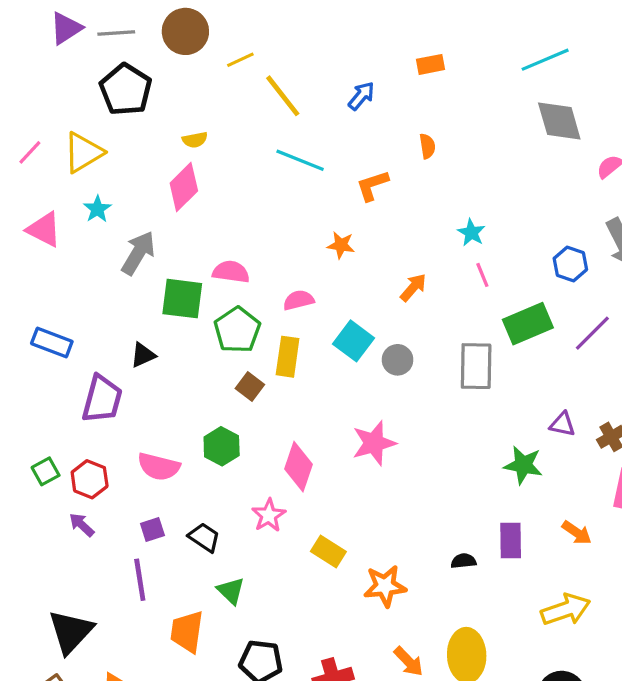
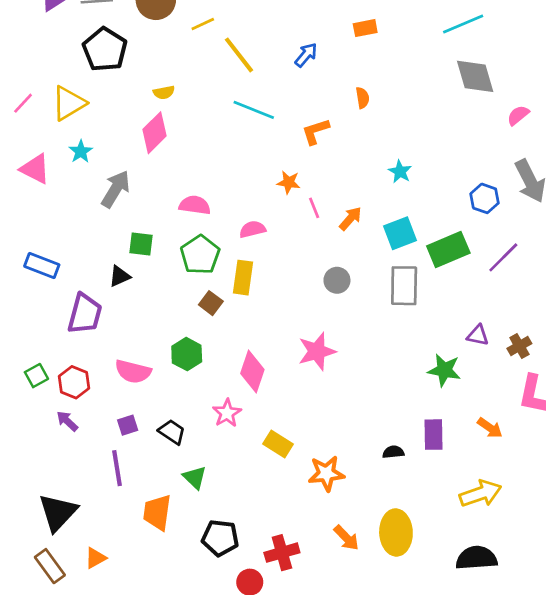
pink line: (482, 275) -> (314, 208), moved
green square: (182, 299) -> (141, 244), moved, size x0.7
cyan square: (354, 341) -> (400, 233), moved, turned 32

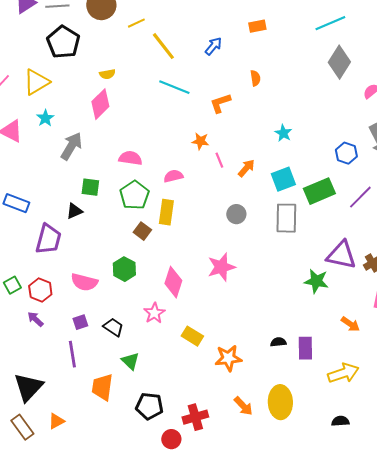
gray diamond: (475, 76) -> (339, 62), turned 48
purple triangle: (478, 335) -> (341, 255), size x1.8
purple rectangle: (434, 435) -> (305, 348), moved
black semicircle: (476, 558) -> (340, 421), size x0.6

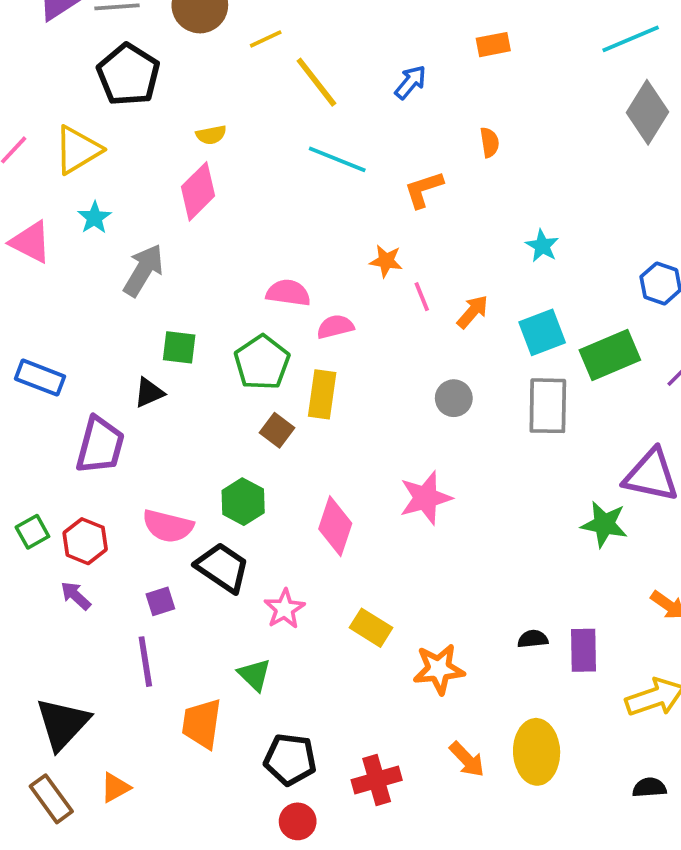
pink semicircle: (130, 158) -> (288, 293), moved
pink star: (154, 313) -> (284, 609), moved
black trapezoid: (113, 327) -> (222, 567), moved, size x1.4
red circle: (171, 439) -> (298, 821), moved

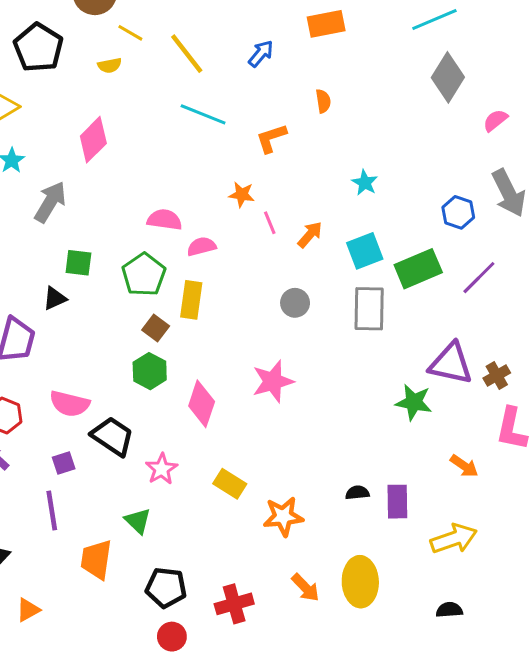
yellow line: (266, 39) -> (130, 33), moved, turned 55
orange rectangle: (493, 45) -> (326, 24), size x1.4
yellow semicircle: (211, 135) -> (110, 65), moved
green hexagon: (243, 502) -> (150, 371), moved

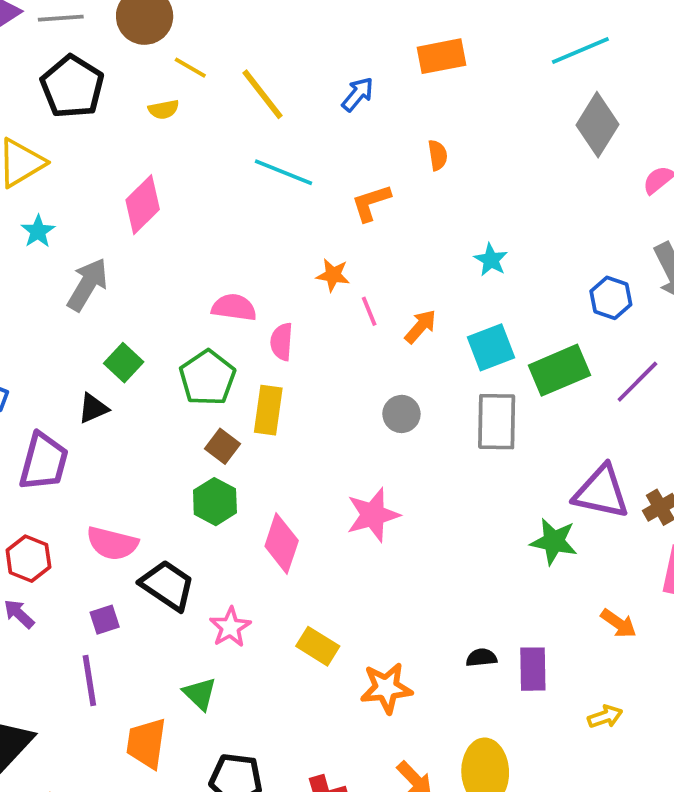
pink semicircle: (202, 246) -> (282, 342), turned -72
green square: (78, 263) -> (124, 363), turned 36
yellow arrow: (454, 539) -> (605, 717), size x0.6

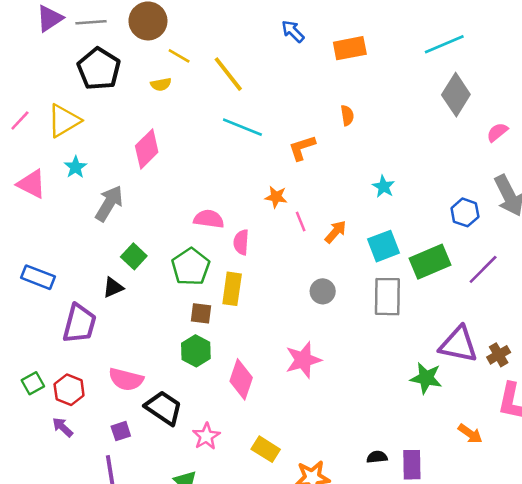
blue arrow: (358, 94) -> (293, 31), moved, turned -85
brown square: (223, 446) -> (201, 313), turned -30

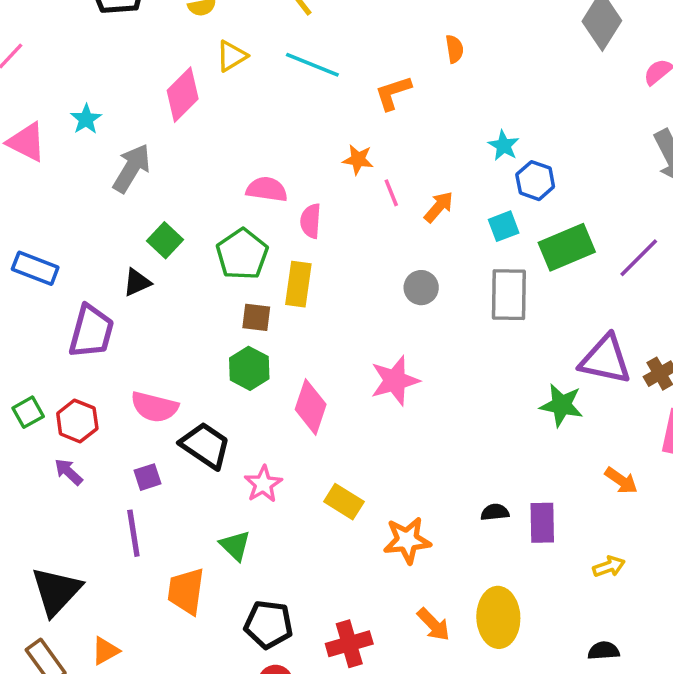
yellow triangle: (64, 121) -> (232, 56), moved, size x0.7
blue hexagon: (465, 212) -> (535, 181), moved
cyan square: (383, 246) -> (504, 226), size x0.7

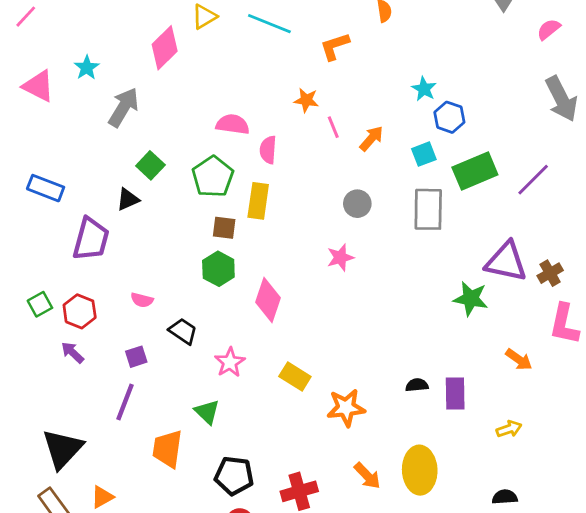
pink star: (395, 381) -> (340, 257), moved, size x0.7
pink semicircle: (154, 407) -> (142, 300), size x0.6
black trapezoid: (205, 445) -> (183, 331), size x0.7
purple line: (133, 533) -> (125, 402), turned 30

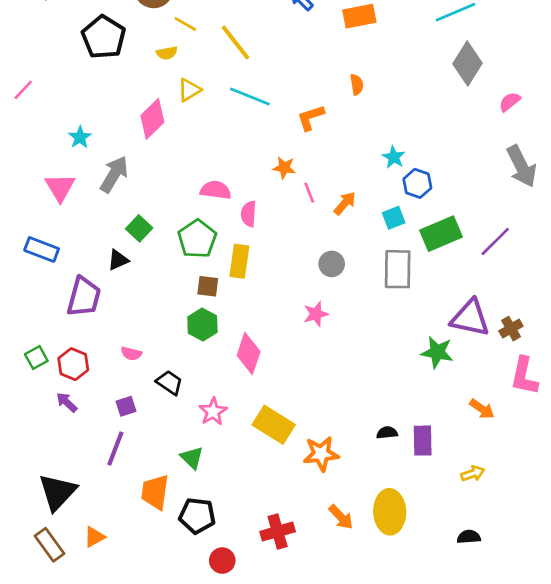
pink triangle: (38, 86) -> (60, 187), moved, turned 32
yellow rectangle: (295, 377) -> (274, 425), size x1.4
black pentagon: (234, 476) -> (197, 516), moved

